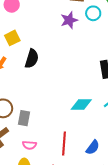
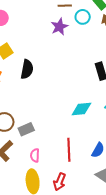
gray rectangle: (24, 118) -> (26, 129), turned 63
pink semicircle: (29, 145) -> (35, 155), turned 96

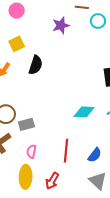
purple star: (59, 27) -> (61, 25), moved

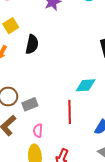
red line: (66, 151) -> (70, 112), moved

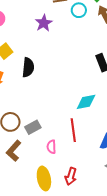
pink semicircle: (38, 131) -> (51, 147), moved

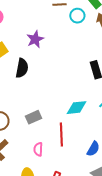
purple star: (44, 23) -> (35, 39), moved
gray rectangle: (33, 127) -> (34, 117), moved

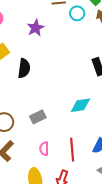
purple star: (35, 39) -> (36, 28), moved
red line: (61, 134) -> (72, 150), moved

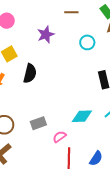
cyan circle: (77, 13) -> (87, 42), moved
pink semicircle: (44, 149) -> (59, 137), moved, turned 48

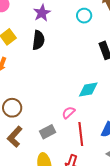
black semicircle: (30, 73) -> (38, 40), moved
gray rectangle: (38, 123) -> (48, 132), moved

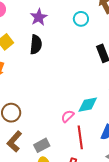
cyan diamond: (88, 89) -> (88, 105), moved
gray rectangle: (48, 132) -> (42, 145), moved

